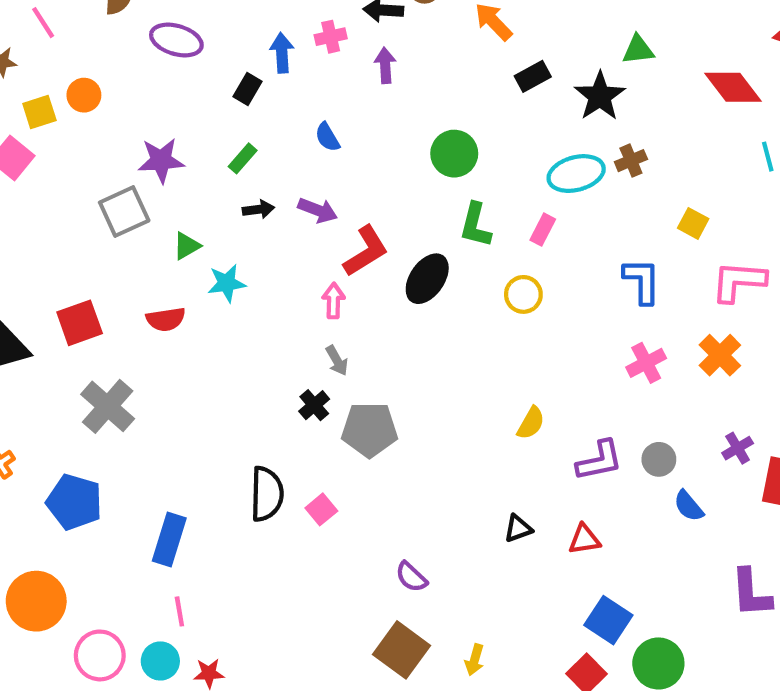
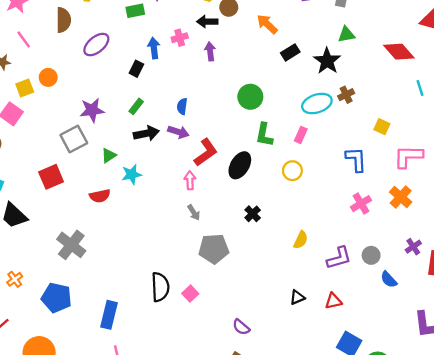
purple ellipse: (176, 40) -> (96, 45), turned -52
blue semicircle: (327, 137) -> (182, 106), moved, turned 42
black arrow: (258, 209) -> (146, 133), size x1.5
red square: (80, 323) -> (51, 177), moved
black cross: (314, 405) -> (253, 214), moved

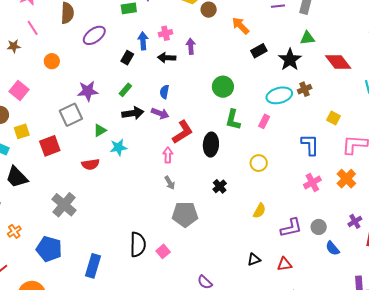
black arrow: (207, 22) -> (167, 58), moved
red diamond: (399, 52) -> (338, 62), moved
yellow square: (25, 88) -> (22, 131), moved
black ellipse: (240, 165) -> (211, 145), turned -30
yellow circle: (292, 171) -> (259, 163), moved

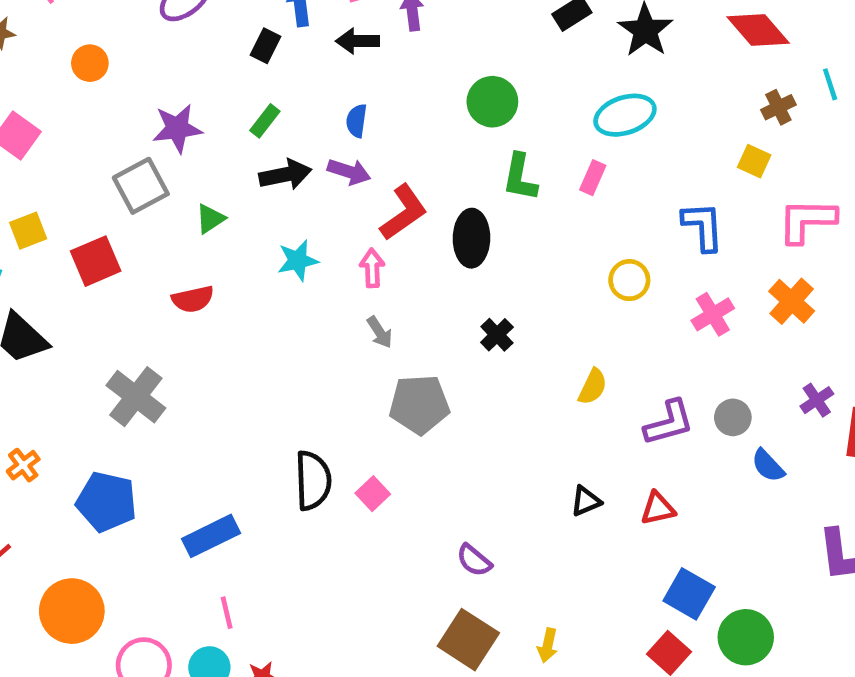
brown cross: (305, 89) -> (778, 107), moved
cyan star: (118, 147) -> (298, 260), moved
yellow circle: (259, 163) -> (629, 280), moved
blue rectangle: (93, 266) -> (211, 536), turned 50

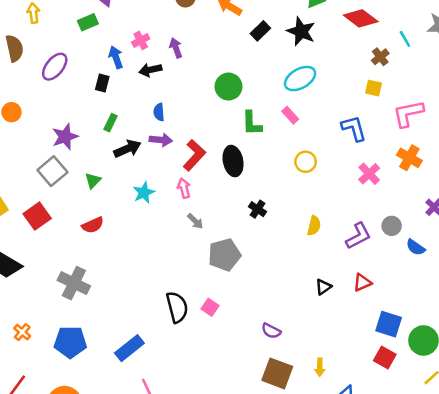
pink rectangle: (593, 178) -> (290, 115), turned -54
yellow circle: (629, 280) -> (306, 162), moved

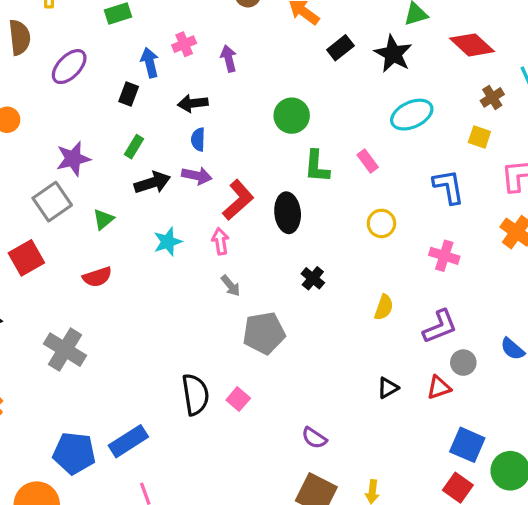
black arrow: (150, 70) -> (193, 103), moved
cyan ellipse: (300, 79) -> (412, 115), moved
pink cross: (369, 174) -> (444, 256), moved, turned -35
gray circle: (392, 226) -> (463, 363), moved
blue pentagon: (70, 342) -> (74, 453), moved

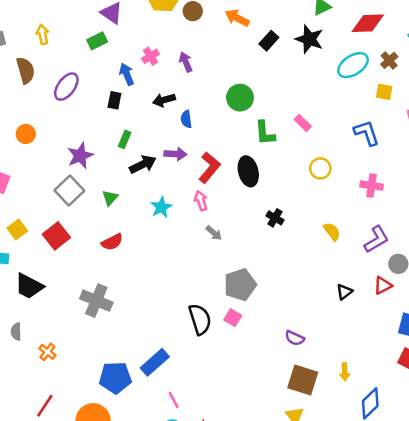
red diamond: (472, 45) -> (368, 23), turned -36
cyan ellipse: (412, 115) -> (353, 65), moved
blue semicircle: (198, 139) -> (186, 119), moved
yellow semicircle: (384, 307) -> (332, 231), turned -48
gray pentagon: (264, 333) -> (240, 285), moved

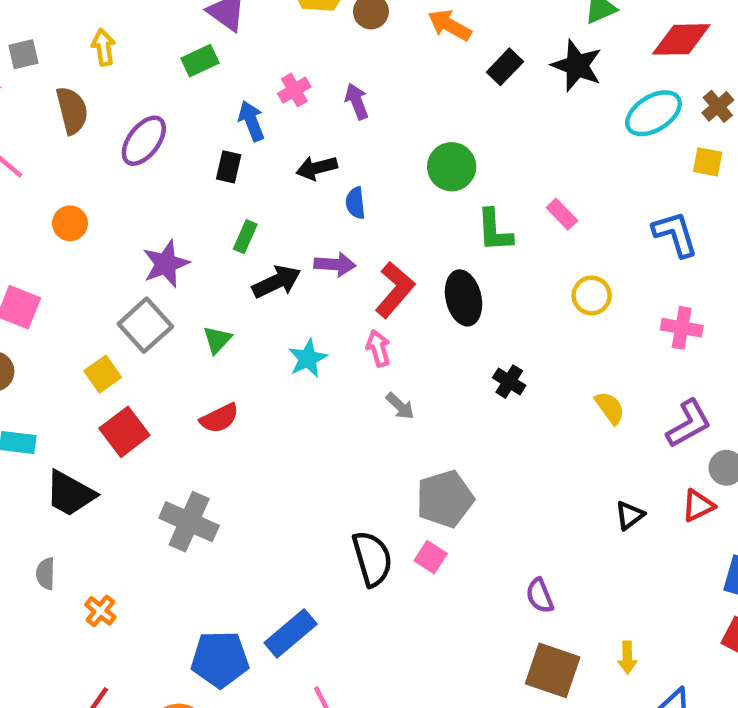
yellow square: (17, 230) -> (103, 374), moved
red square: (56, 236) -> (124, 432), moved
purple semicircle: (295, 338) -> (540, 596), turned 42

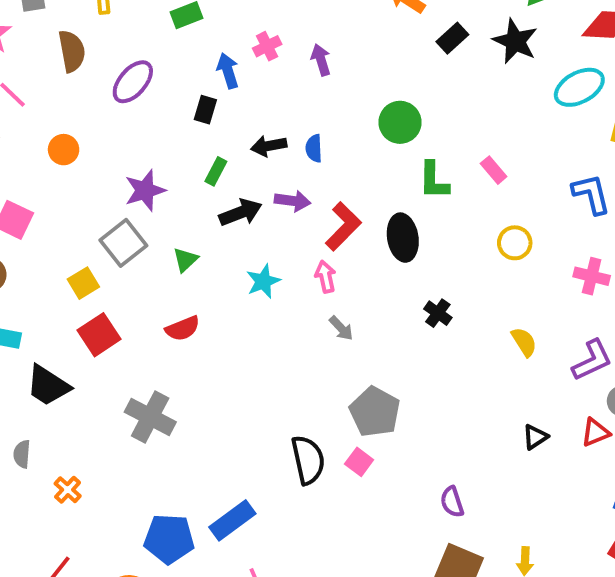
black arrow: (317, 168) -> (269, 146), moved
gray pentagon: (445, 499) -> (375, 412), turned -30

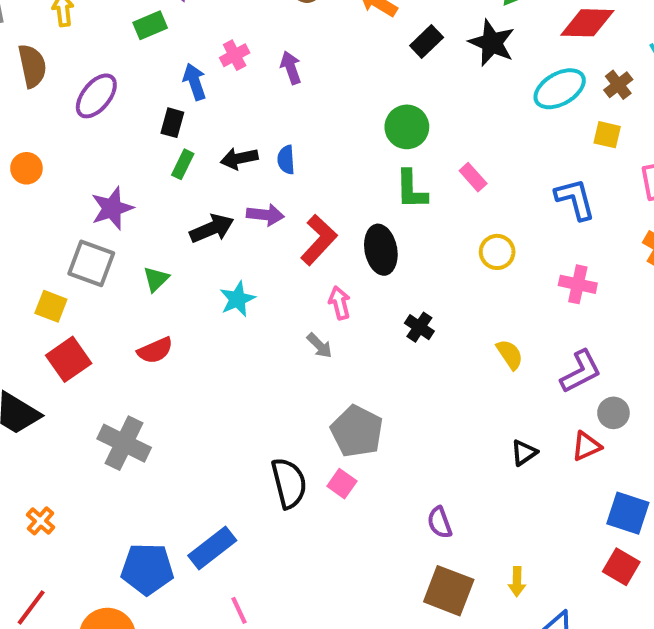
green circle: (400, 122) -> (407, 127), moved
green rectangle: (216, 171) -> (183, 164), moved
gray square: (123, 243) -> (91, 263), turned -30
pink arrow: (326, 277) -> (340, 303), moved
yellow square: (83, 283) -> (51, 306), turned -36

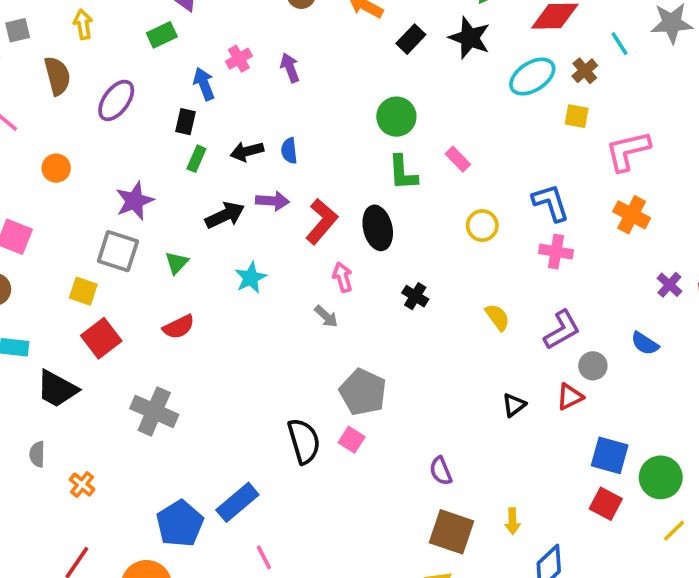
blue L-shape: (575, 199) -> (551, 203), moved
blue pentagon: (147, 569) -> (180, 524), turned -30

